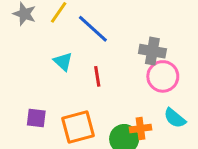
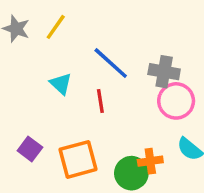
blue line: (93, 29) -> (111, 63), moved
purple square: (36, 118) -> (30, 149), turned 30

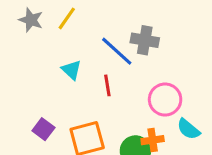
gray cross: (164, 72) -> (145, 40), moved
pink circle: (176, 101) -> (165, 100), moved

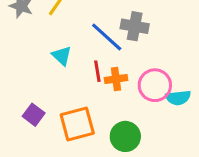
cyan semicircle: (188, 129) -> (178, 98), moved, turned -45
orange cross: (153, 140) -> (116, 79), moved

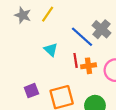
gray cross: (135, 26) -> (101, 29), turned 30
purple square: (34, 115) -> (31, 91), turned 32

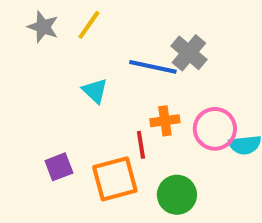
blue line: (82, 37) -> (153, 67), turned -30
red line: (76, 60) -> (141, 145), moved

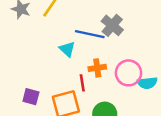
cyan triangle: (95, 91) -> (67, 49), moved
purple square: (59, 167) -> (31, 97), turned 36

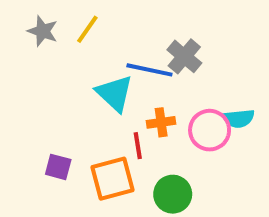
cyan triangle: (67, 49) -> (114, 93), size x1.5
cyan semicircle: (147, 83) -> (239, 118), moved

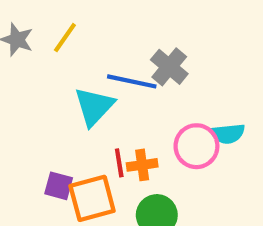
cyan triangle: (114, 93) -> (94, 106), turned 30
orange cross: (161, 122) -> (142, 165), moved
purple square: (58, 167) -> (59, 186), moved

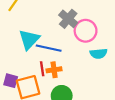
blue line: (132, 81) -> (49, 48), moved
pink circle: (196, 146) -> (86, 31), moved

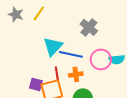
pink circle: (86, 31) -> (101, 59), moved
red line: (42, 69) -> (57, 73), moved

